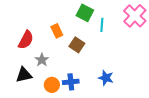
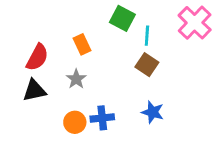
brown square: (77, 45) -> (147, 65), moved
gray star: (42, 60) -> (76, 79), moved
black triangle: (24, 75) -> (34, 91), moved

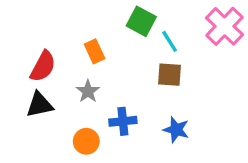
cyan line: (147, 36) -> (170, 41), turned -36
brown square: (147, 65) -> (170, 75), turned -30
blue cross: (102, 118) -> (123, 121), moved

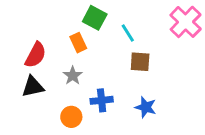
green square: (141, 21) -> (95, 18), moved
cyan line: (170, 41) -> (128, 33), moved

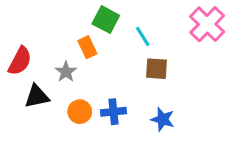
red semicircle: (36, 55) -> (20, 61), moved
gray star: (73, 76) -> (66, 72), moved
orange circle: (71, 117) -> (80, 112), moved

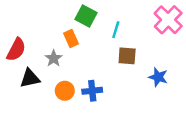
cyan line: (143, 36) -> (116, 30), turned 49
blue star: (163, 119) -> (158, 77), moved

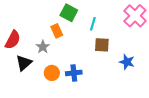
black triangle: (30, 78) -> (24, 63), turned -30

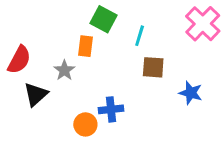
orange rectangle: (57, 31) -> (85, 46), turned 32
orange circle: (52, 73) -> (85, 124), moved

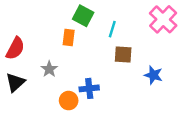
gray star: (64, 70) -> (49, 69), moved
black triangle: (36, 94) -> (15, 82), moved

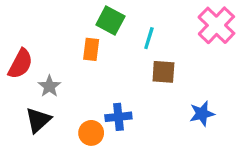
gray star: (49, 69) -> (49, 86), moved
blue star: (153, 75) -> (202, 114), moved, turned -30
black triangle: (15, 82) -> (38, 120), moved

